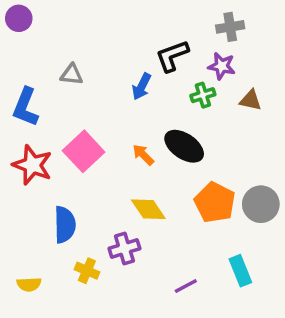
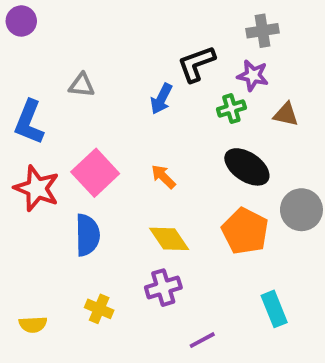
black ellipse: (184, 146) -> (247, 167), moved
gray circle: (261, 204) -> (301, 210), moved
blue semicircle: (65, 225) -> (87, 235), moved
purple cross: (124, 249) -> (163, 288), moved
purple line: (186, 286) -> (202, 340), moved

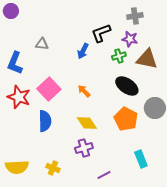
brown triangle: (286, 114) -> (147, 59), size x1.6
yellow cross: (99, 309) -> (53, 168), moved
yellow semicircle: (33, 325) -> (17, 167), size x1.6

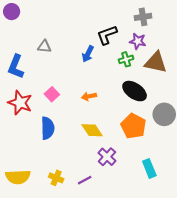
pink square: (49, 89) -> (52, 94), size x0.6
orange arrow: (84, 91) -> (89, 96), turned -56
purple cross: (84, 148) -> (107, 157), moved, turned -30
purple line: (104, 175) -> (85, 180), moved

